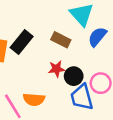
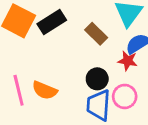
red star: (57, 69) -> (128, 61), moved

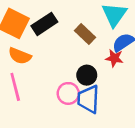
orange semicircle: (45, 90) -> (20, 56), moved
pink circle: (125, 96) -> (68, 93), moved

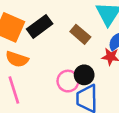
pink circle: (68, 93) -> (68, 81), moved

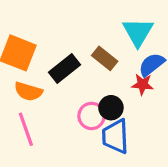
black rectangle: (40, 26) -> (65, 68), moved

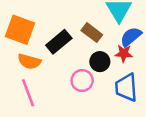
black circle: (111, 108) -> (100, 62), moved
blue trapezoid: (115, 136) -> (126, 87), moved

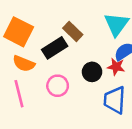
brown rectangle: (92, 33) -> (73, 31), moved
pink circle: (82, 81) -> (58, 86), moved

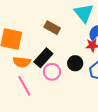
black rectangle: (55, 48) -> (43, 58), moved
black circle: (92, 72) -> (75, 63), moved

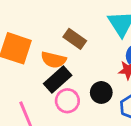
orange semicircle: (22, 62) -> (54, 60), moved

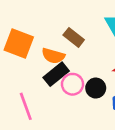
pink circle: (67, 101) -> (73, 84), moved

